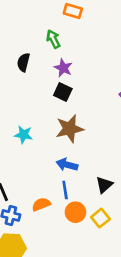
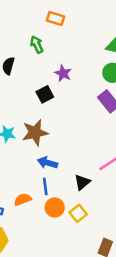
purple star: (63, 68) -> (63, 73), moved
black square: (63, 92) -> (45, 94), turned 36
brown star: (70, 129) -> (35, 133), moved

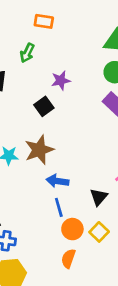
green arrow: (37, 44) -> (27, 53), turned -120
purple star: (63, 73) -> (61, 80), turned -30
orange semicircle: (23, 200) -> (68, 259), moved, turned -42

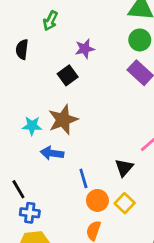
blue arrow: (57, 181) -> (52, 153), moved

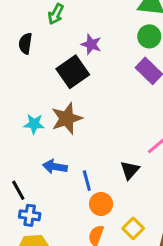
purple star: (85, 49) -> (91, 44), turned 30
black square: (68, 75) -> (73, 72), size x1.5
blue arrow: (52, 153) -> (55, 167), moved
yellow square: (125, 203) -> (133, 228), moved

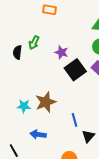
green arrow: (56, 14) -> (34, 43), moved
black square: (73, 72) -> (75, 70), moved
blue line: (87, 181) -> (75, 120), moved

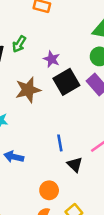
brown star: (46, 102) -> (28, 90), moved
black triangle: (88, 136) -> (75, 165), turned -32

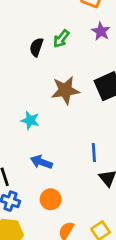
purple star: (52, 59) -> (101, 31), moved
orange circle: (49, 190) -> (51, 199), moved

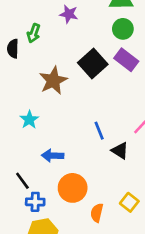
cyan star: (30, 120) -> (29, 120), turned -30
orange circle: (51, 199) -> (73, 188), size x1.4

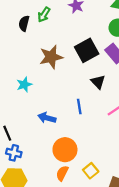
black triangle: (120, 151) -> (98, 82), moved
blue arrow: (53, 156) -> (47, 118), moved
orange circle: (73, 188) -> (65, 150), moved

